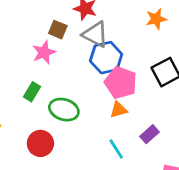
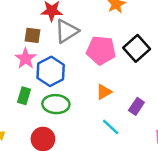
gray triangle: (95, 34) -> (67, 31), turned -45
blue hexagon: (106, 58) -> (51, 71), moved
pink pentagon: (121, 83) -> (101, 50), moved

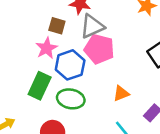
pink pentagon: (101, 50) -> (99, 49), moved
green rectangle: (24, 96) -> (40, 86), size x1.5

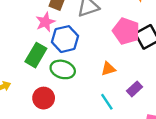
pink pentagon: (99, 49) -> (126, 31), moved

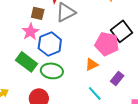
pink pentagon: (126, 31) -> (107, 44), moved
green rectangle: (36, 55) -> (27, 62), turned -75

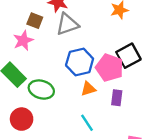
blue hexagon: (50, 44) -> (80, 62), moved
purple rectangle: (117, 79) -> (117, 98), moved, turned -40

